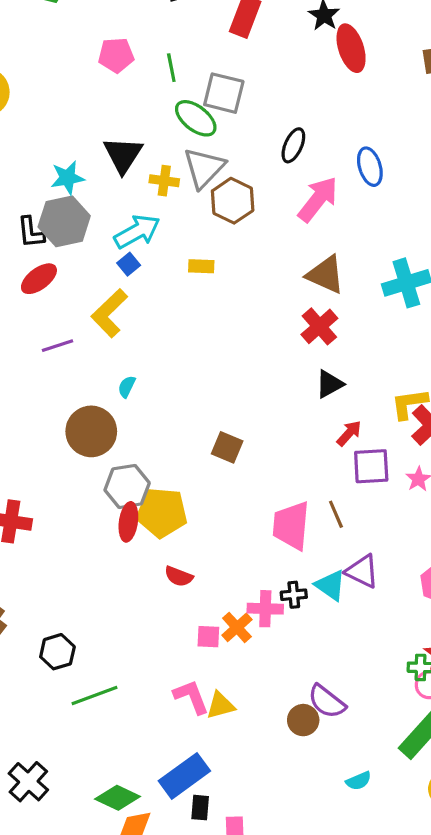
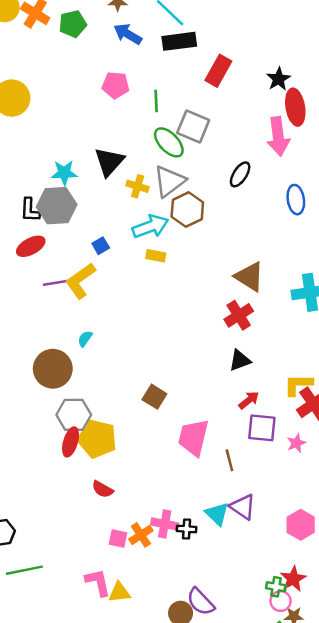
pink arrow: (318, 199) -> (278, 136), moved, turned 126
cyan arrow: (137, 232) -> (150, 226), moved
purple line: (57, 346) -> (55, 283), moved
pink trapezoid: (291, 526) -> (193, 437), moved
black cross: (294, 595) -> (187, 529), moved

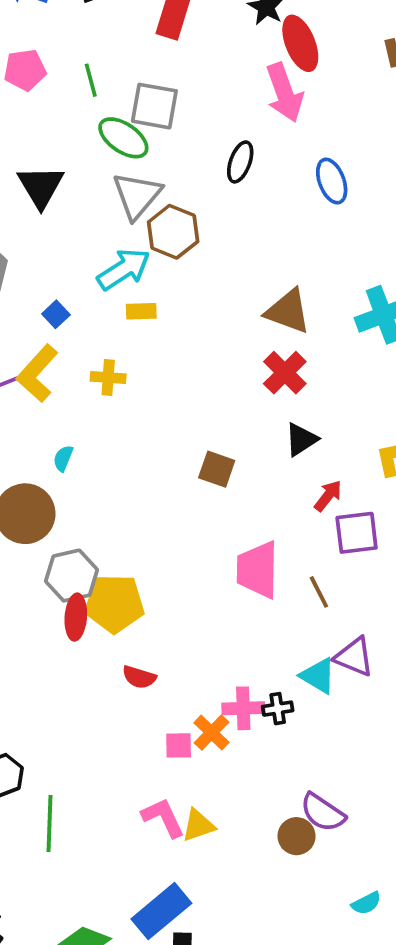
yellow cross: (138, 186) -> (108, 377), moved
brown square: (154, 397) -> (217, 469), moved
green line: (24, 570) -> (49, 824), turned -64

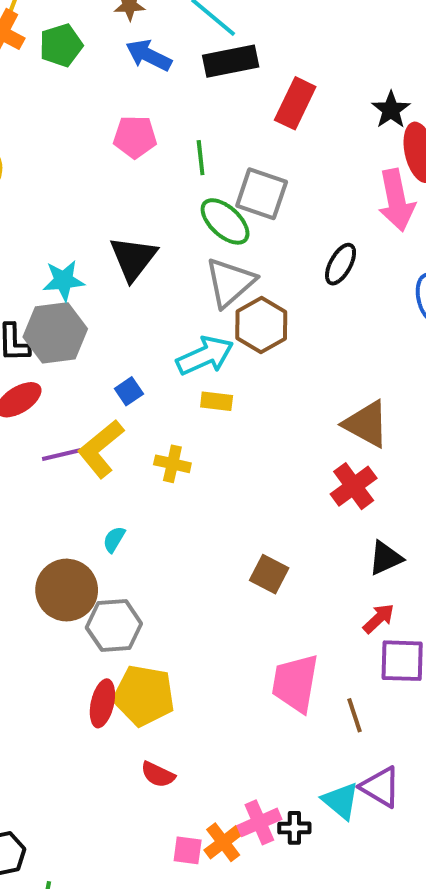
black triangle: (301, 439) -> (385, 558), moved
gray hexagon: (71, 576) -> (114, 626), moved
pink cross: (243, 708) -> (259, 822), turned -30

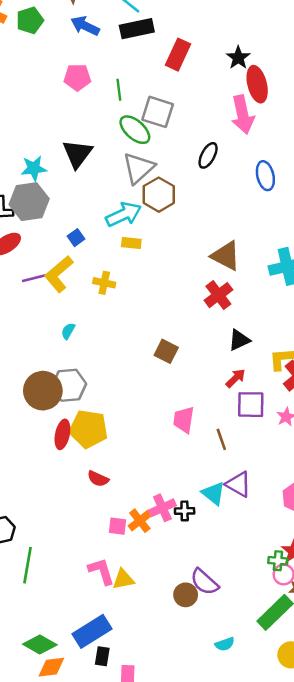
brown circle: (67, 590) -> (43, 391), moved
pink trapezoid: (295, 683) -> (184, 420), size x0.7

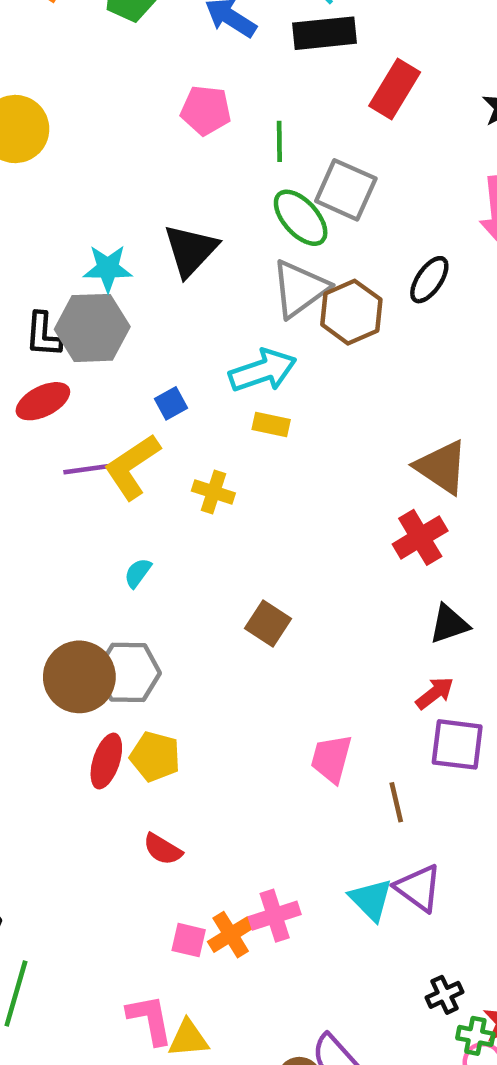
brown hexagon: (159, 195) -> (351, 312), moved
brown square: (166, 351) -> (268, 624), moved
yellow pentagon: (88, 429) -> (155, 756), size x0.7
black cross: (185, 511) -> (444, 995), moved, turned -30

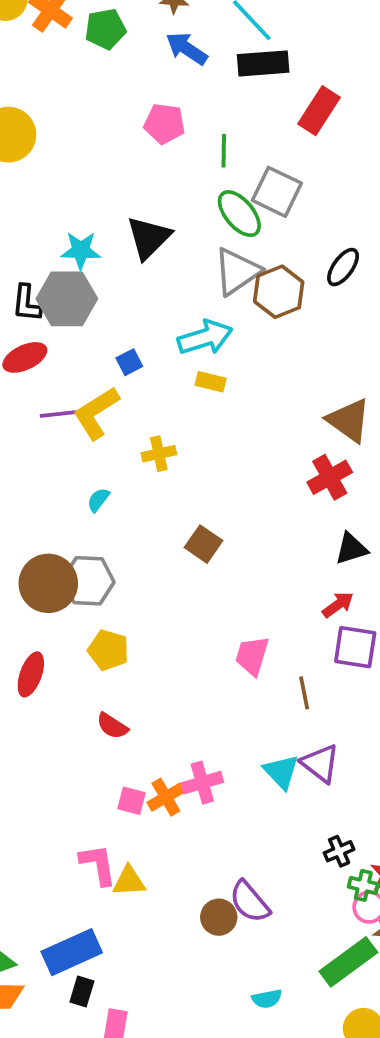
yellow cross: (213, 492) -> (159, 454), moved, turned -32
red ellipse: (106, 761) -> (31, 674), moved

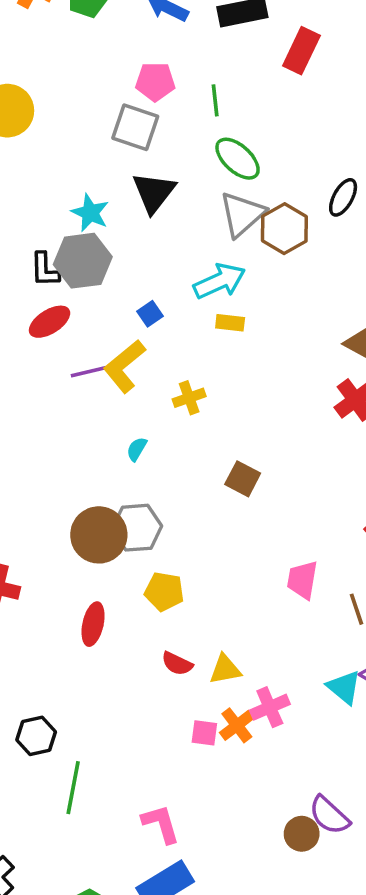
gray square: (277, 192) -> (135, 127), moved
cyan star: (81, 250) -> (90, 213), turned 30
pink L-shape: (98, 865) -> (161, 824), moved
yellow triangle: (129, 881) -> (225, 669), moved

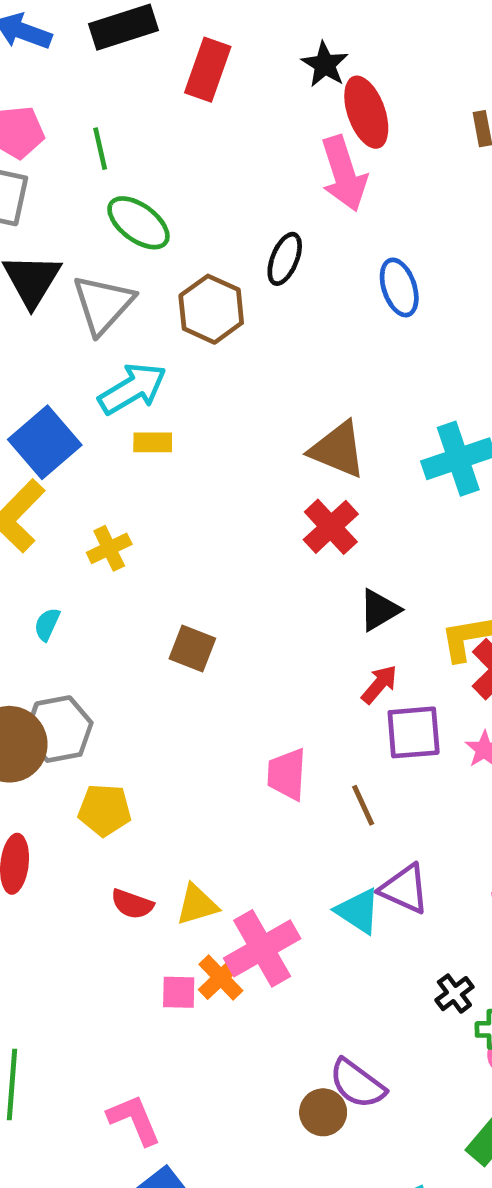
gray triangle: (242, 214) -> (103, 304), moved
blue square: (150, 314) -> (45, 442), size x2.0
pink cross: (270, 707) -> (262, 948), size x1.4

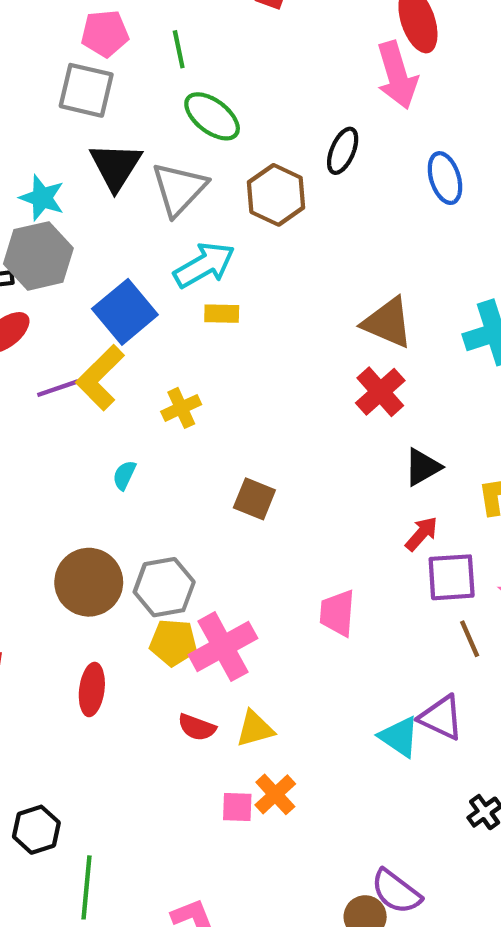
gray hexagon: (59, 729) -> (164, 587), moved
brown line: (363, 805) -> (470, 639), moved
pink cross: (262, 948) -> (223, 647), moved

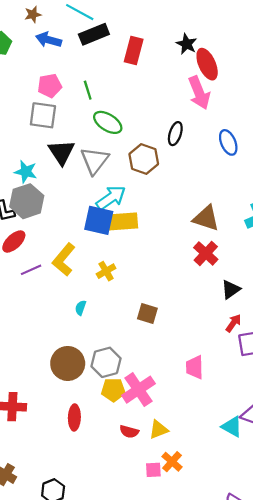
blue square: (125, 312) -> (99, 220), moved, turned -32
yellow rectangle: (222, 314) -> (122, 222), size x1.8
purple line: (58, 388) -> (31, 270), moved

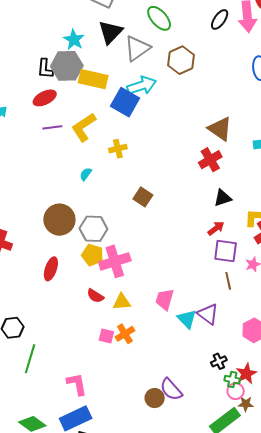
black ellipse: (175, 134) -> (220, 19), moved
yellow rectangle: (122, 222) -> (93, 79), moved
pink trapezoid: (195, 367) -> (165, 299), moved

